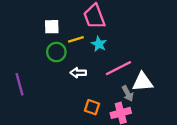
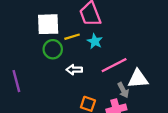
white square: (52, 27) -> (48, 24), size x1.5

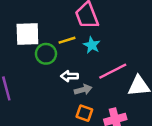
white square: (48, 24) -> (27, 34), moved
gray arrow: (123, 90) -> (83, 90), moved, turned -77

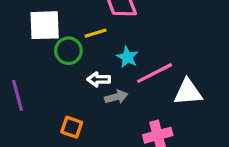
cyan star: (92, 45) -> (127, 57), moved
orange square: (84, 113) -> (72, 127), moved

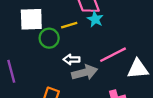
cyan star: (127, 57) -> (95, 19), moved
gray arrow: (116, 97) -> (85, 72), size x1.5

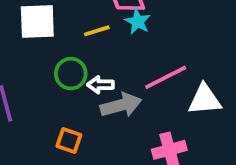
green circle: (49, 38) -> (71, 74), moved

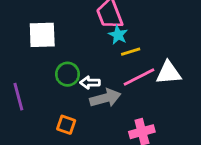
yellow line: (97, 31) -> (131, 52), moved
white triangle: (205, 100) -> (169, 73), moved

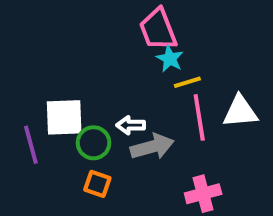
white square: (42, 35) -> (64, 117), moved
green circle: (67, 74) -> (93, 143), moved
pink line: (139, 77) -> (199, 117), turned -72

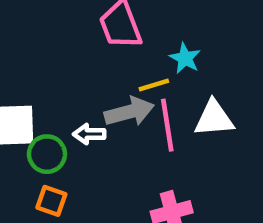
cyan star: (170, 59) -> (185, 58), moved
gray arrow: (152, 147) -> (129, 112), moved

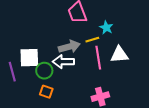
gray arrow: (129, 112) -> (69, 47), moved
white arrow: (89, 134) -> (63, 62), size x1.5

